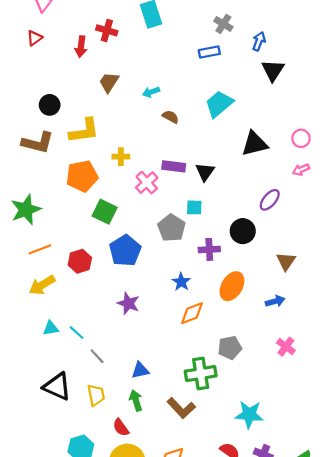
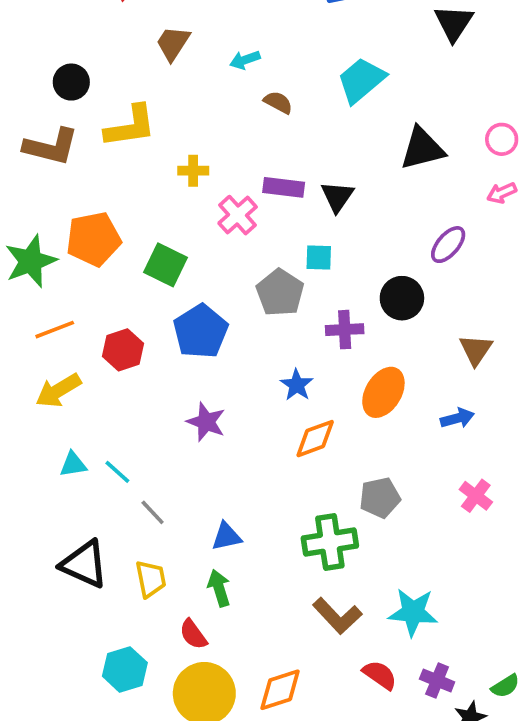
orange pentagon: (82, 176) -> (93, 239), moved
brown L-shape: (181, 408) -> (337, 616), moved

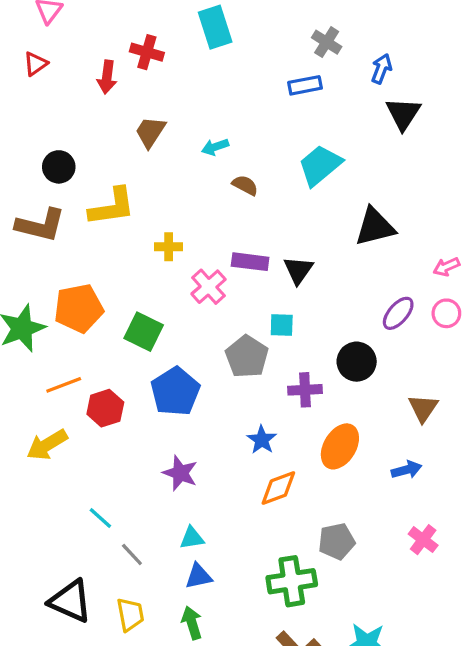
pink circle: (502, 139) -> (446, 313), moved
orange line: (55, 330) -> (64, 385), moved
cyan triangle: (73, 464) -> (192, 538), moved

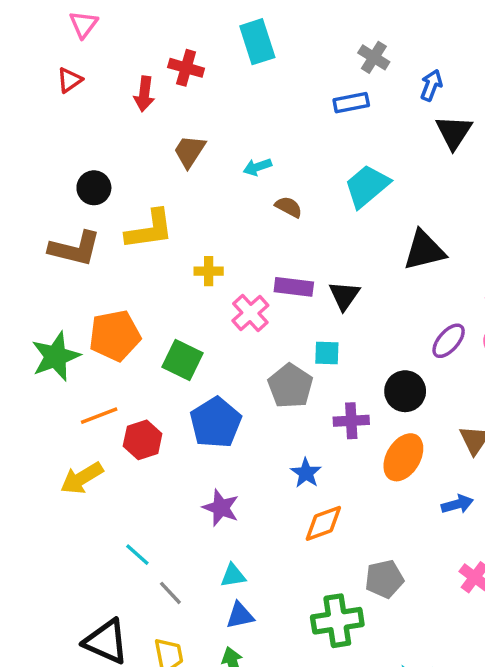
orange ellipse: (340, 446) -> (403, 457), moved

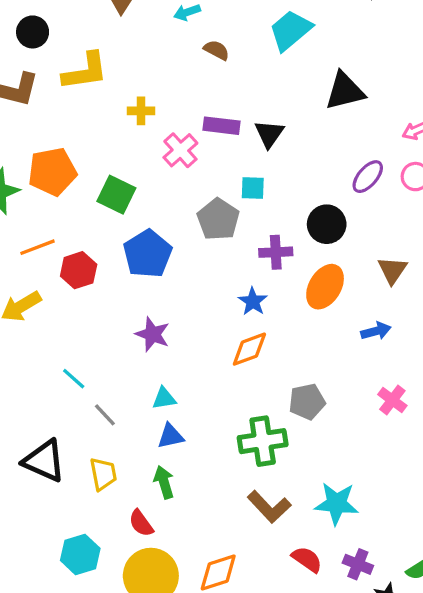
blue star: (306, 473) -> (253, 301), moved

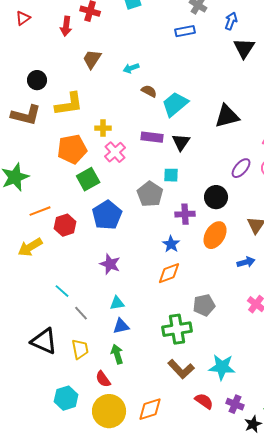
cyan trapezoid: (291, 30) -> (175, 104), moved
pink cross: (180, 150) -> (115, 152), moved
orange pentagon: (52, 172) -> (72, 149), moved
green square: (116, 195) -> (88, 179), turned 35

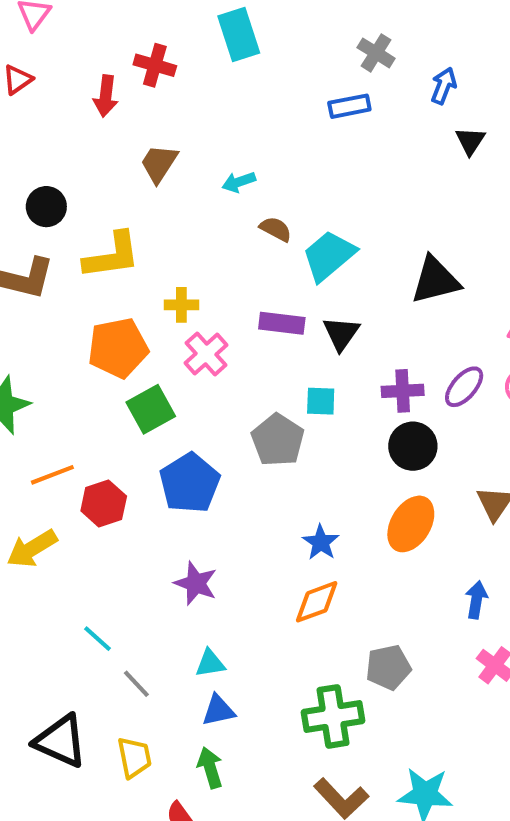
black triangle: (244, 48) -> (470, 141), size x0.7
purple cross: (185, 214) -> (403, 391), moved
blue arrow: (246, 262) -> (476, 600), moved, turned -66

